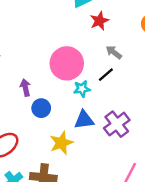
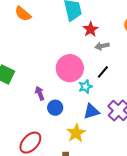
gray arrow: (114, 52) -> (102, 46), moved, turned -40

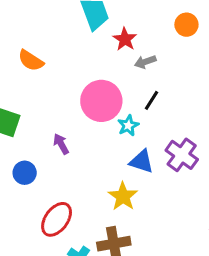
orange semicircle: (23, 14) -> (31, 61), moved
blue circle: (55, 108) -> (25, 173), moved
blue triangle: (91, 111) -> (142, 161), turned 42

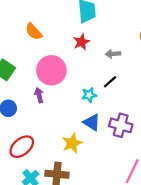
red star: (125, 39) -> (81, 42), moved
pink circle: (101, 101) -> (51, 70), moved
purple cross: (182, 155) -> (121, 125), turned -35

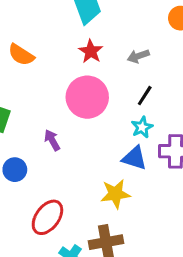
pink circle: (51, 70) -> (87, 97), moved
cyan star: (89, 95) -> (142, 127), moved
yellow star: (72, 143) -> (115, 194), turned 30

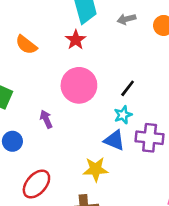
red star: (91, 51) -> (76, 40), moved
gray arrow: (138, 56) -> (126, 19), moved

